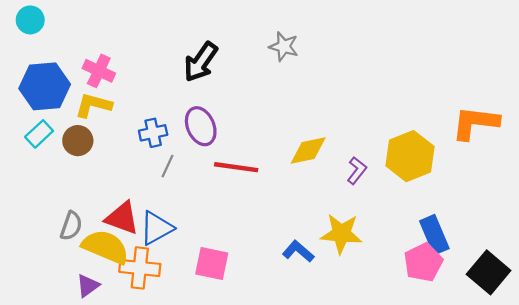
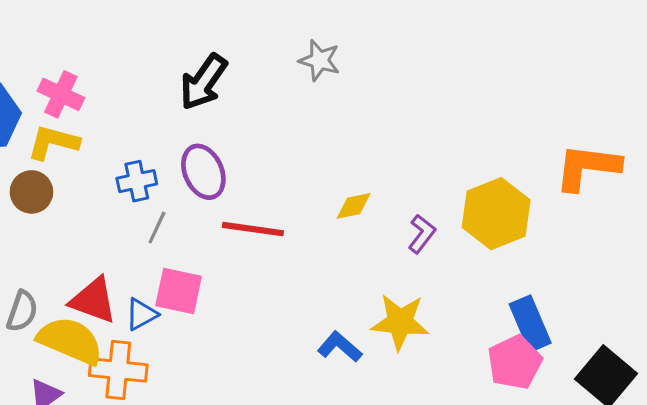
yellow diamond: (308, 151) -> (354, 206), size x0.7
blue triangle: (156, 228) -> (141, 314), size x0.7
pink square: (212, 263) -> (179, 291), moved

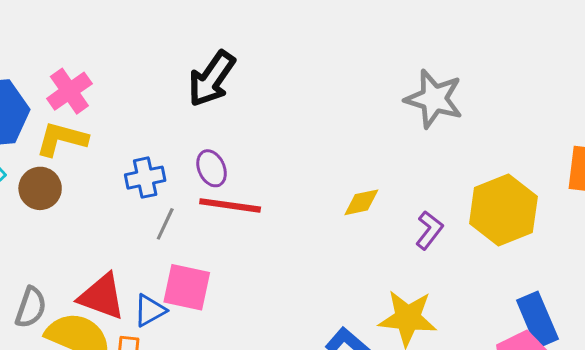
gray star: (320, 60) -> (434, 99), moved, size x1.4
pink cross: (61, 94) -> (69, 91), turned 30
purple ellipse: (203, 172) -> (212, 168), size x0.7
red line: (253, 229) -> (230, 205), moved

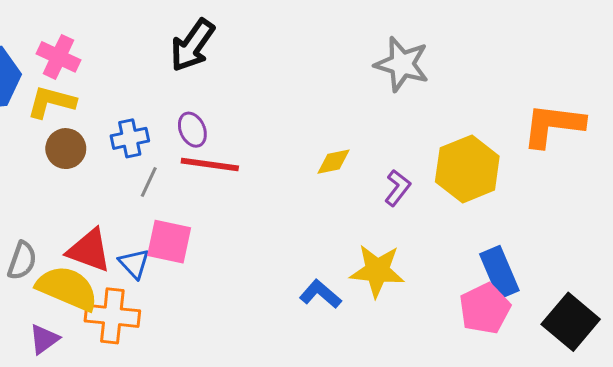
pink cross: (69, 91) -> (59, 57), turned -30
brown circle: (40, 188) -> (66, 149), moved
blue triangle: (150, 310) -> (134, 263), turned -44

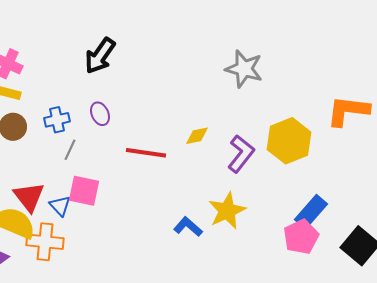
red line: (210, 165) -> (146, 153), moved
purple L-shape: (398, 188) -> (241, 154), size x1.5
red triangle: (89, 250) -> (29, 197), turned 32
yellow star: (377, 271) -> (227, 211), turned -30
blue rectangle: (499, 272) -> (311, 212), turned 64

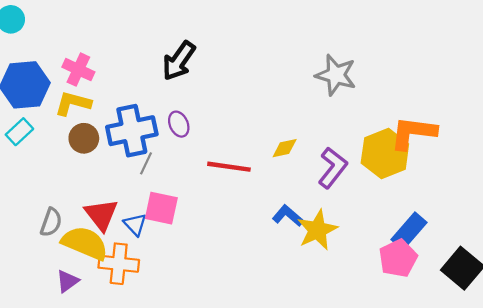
orange L-shape: (348, 111) -> (413, 133), moved
blue cross: (57, 120) -> (132, 131), size x1.8
blue L-shape: (188, 227) -> (288, 216), moved

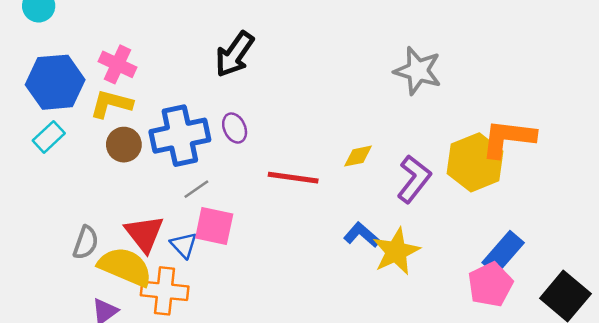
gray line: (146, 163) -> (196, 189), moved, turned 30

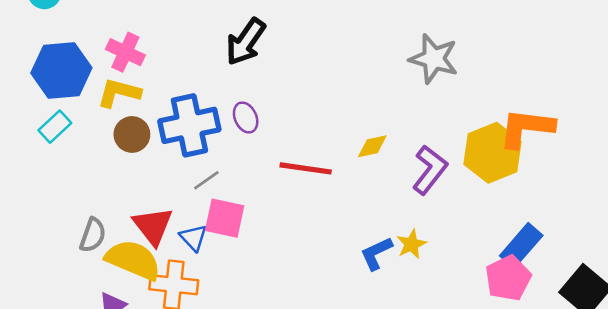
blue L-shape: (362, 235) -> (376, 253), moved, turned -66
yellow star: (396, 251) -> (411, 244), size x0.6

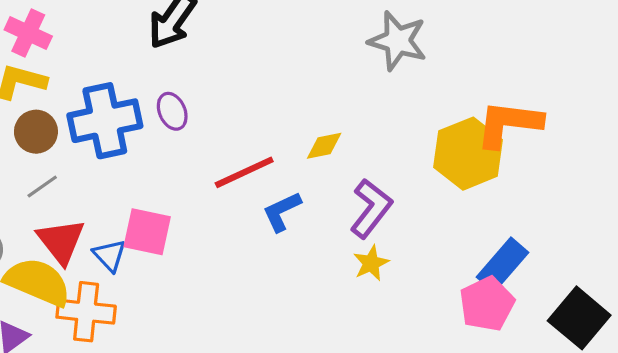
red line: (306, 168) -> (244, 172), turned -33
purple L-shape: (430, 170) -> (371, 208), moved
gray line: (206, 180) -> (42, 186), moved
blue L-shape: (376, 253) -> (282, 211), moved

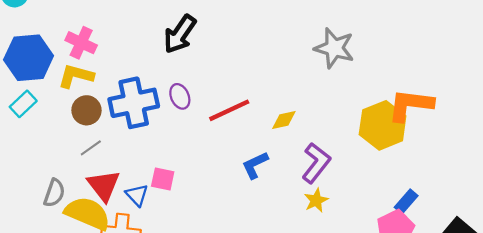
red line: (244, 172) -> (229, 110), moved
pink square: (147, 232) -> (163, 179), size x0.7
blue rectangle: (503, 265) -> (406, 202), size x0.7

